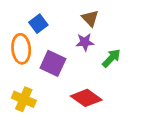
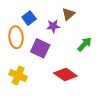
brown triangle: (90, 18) -> (68, 14), turned 32
purple star: (85, 42) -> (53, 26), moved

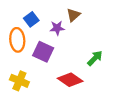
green arrow: (84, 44) -> (95, 58), moved

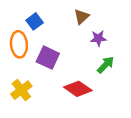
purple star: (57, 28) -> (98, 38), moved
yellow cross: (19, 81) -> (21, 90), turned 30

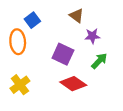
brown triangle: (81, 17) -> (77, 16), turned -42
purple square: (48, 58) -> (63, 54), moved

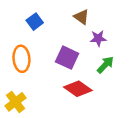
orange ellipse: (18, 42) -> (21, 59), moved
yellow cross: (20, 85) -> (15, 102), moved

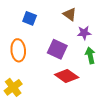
blue square: (35, 22) -> (30, 18), turned -32
green arrow: (105, 65) -> (90, 55), turned -56

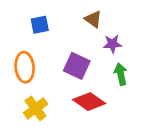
blue square: (30, 18) -> (40, 25), turned -32
yellow cross: (13, 87) -> (36, 108), moved

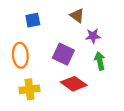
yellow cross: (36, 108) -> (29, 89), turned 30

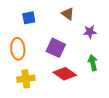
purple star: (93, 36) -> (90, 32), moved
green arrow: (100, 61) -> (93, 63), moved

